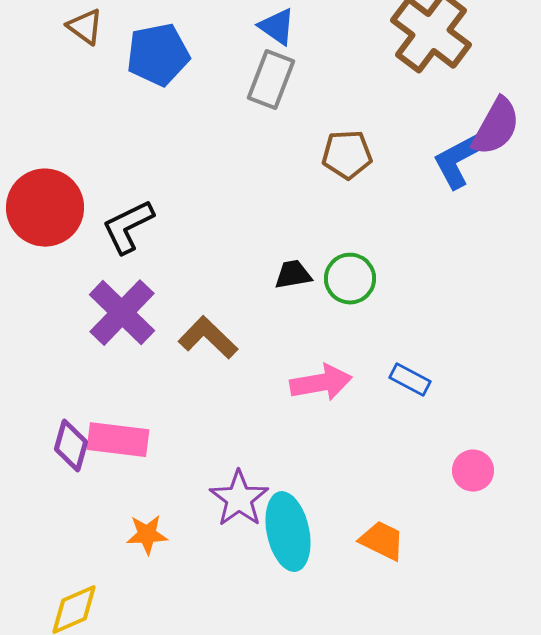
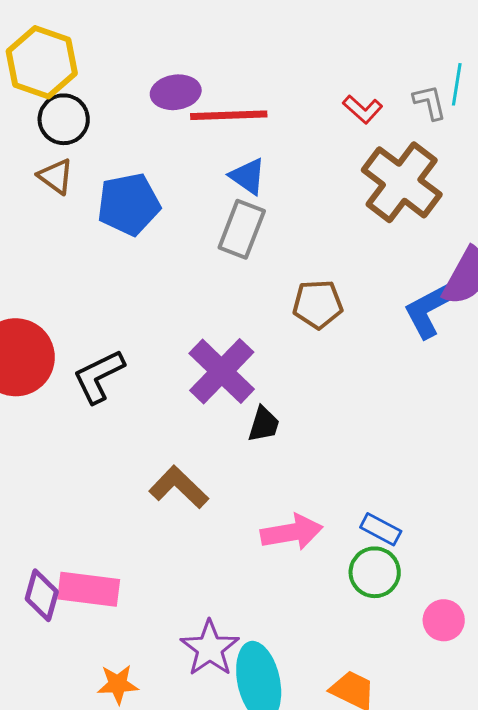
black trapezoid: (293, 275) -> (264, 424), turned 117
green circle: (350, 279) -> (375, 572), moved
purple cross: (122, 313) -> (222, 371), moved

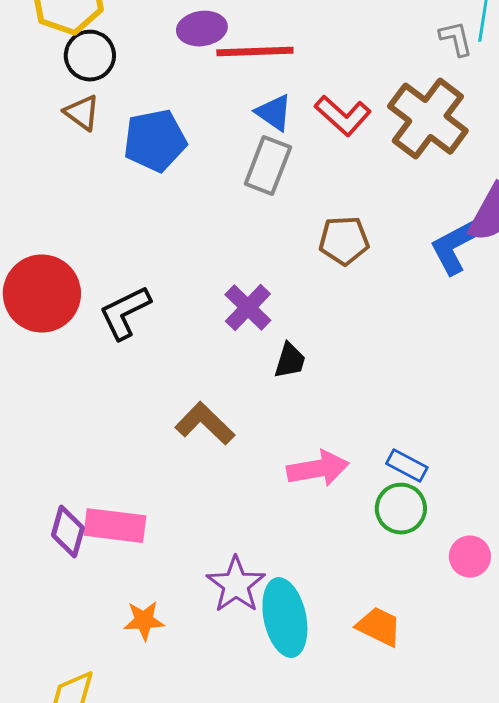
red L-shape: (363, 109) -> (343, 116), moved, size x1.4
purple cross: (222, 371) -> (248, 308), size x0.7

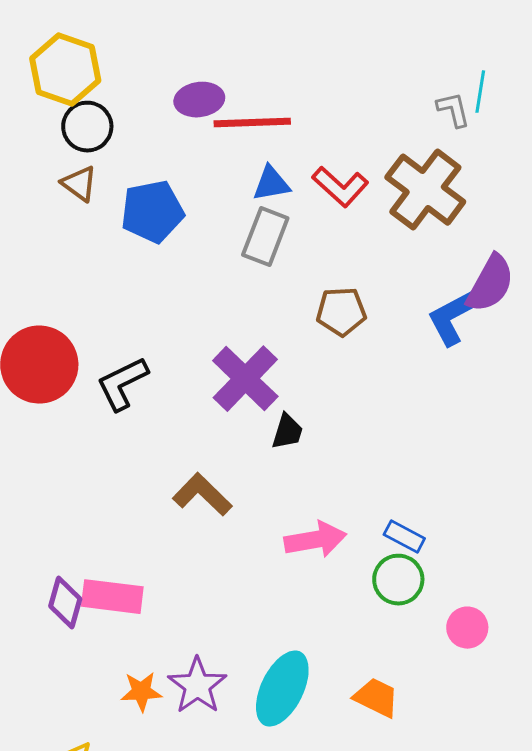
blue triangle: (274, 113) -> (271, 184), turned -45
purple cross: (248, 308) -> (245, 379), size x1.4
purple star: (236, 585) -> (197, 686), moved
cyan ellipse: (285, 618) -> (282, 689), turned 38

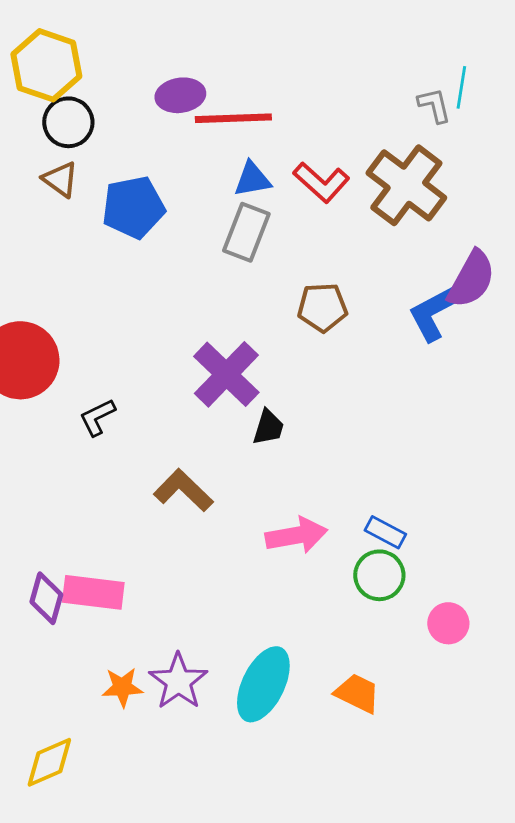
black L-shape: (122, 384) -> (97, 417), moved, size x0.7

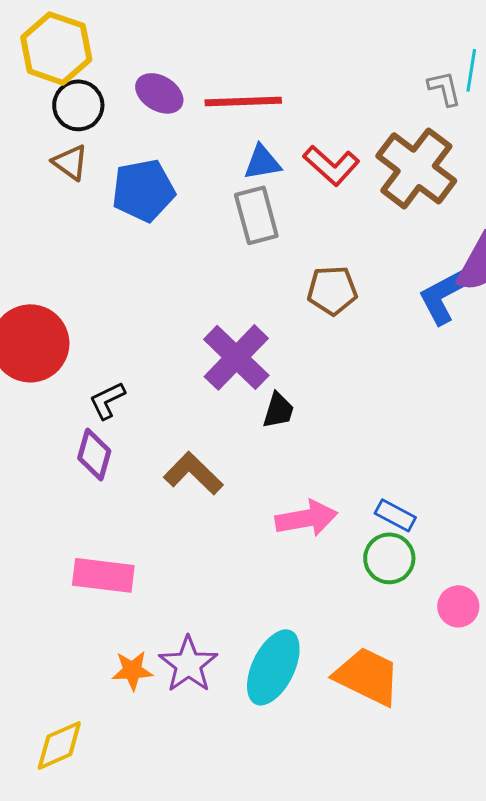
purple ellipse: (180, 95) -> (159, 93), moved, turned 39
gray rectangle: (246, 232) -> (256, 215), turned -36
purple diamond: (46, 598) -> (94, 454), moved
orange trapezoid: (357, 693) -> (367, 676), size x1.5

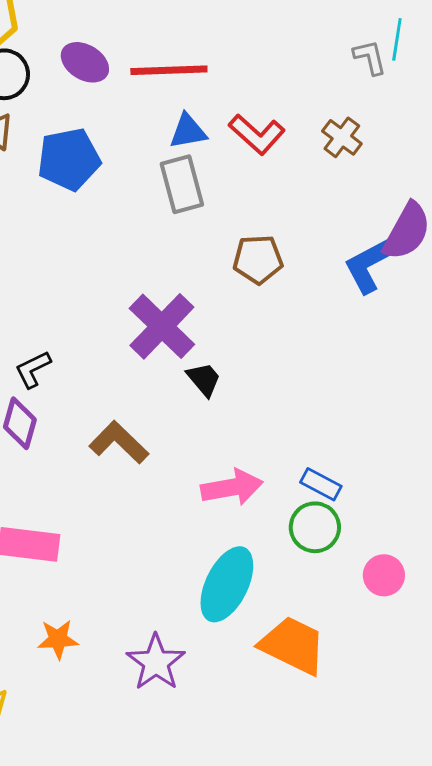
brown cross: (416, 168) -> (342, 137), size x0.5
black trapezoid: (278, 410) -> (204, 379), turned -57
purple star: (188, 664) -> (156, 662), moved
cyan ellipse: (273, 667) -> (227, 584), moved

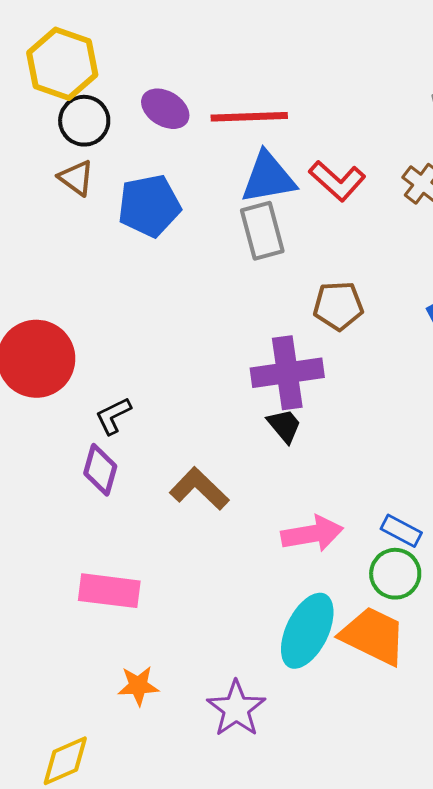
blue triangle: (188, 131) -> (268, 178), size x1.5
purple cross: (162, 326) -> (287, 373), moved, turned 38
orange trapezoid: (293, 645) -> (373, 636), moved

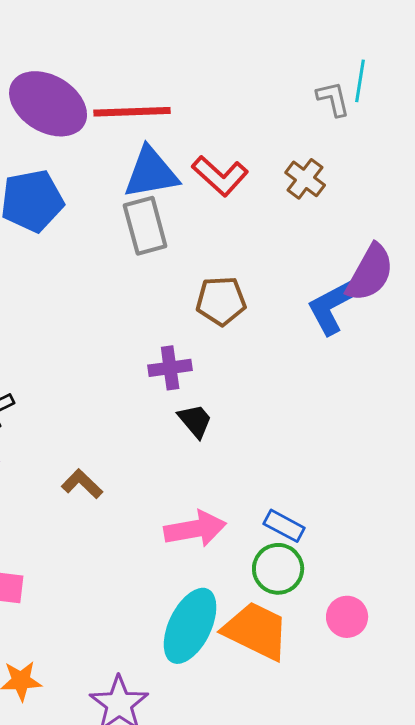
purple ellipse: (165, 109) -> (48, 104), size x1.6
purple cross: (287, 373) -> (170, 368), size x0.6
black trapezoid: (284, 426) -> (195, 421), moved
brown L-shape: (199, 489) -> (82, 484), size x0.7

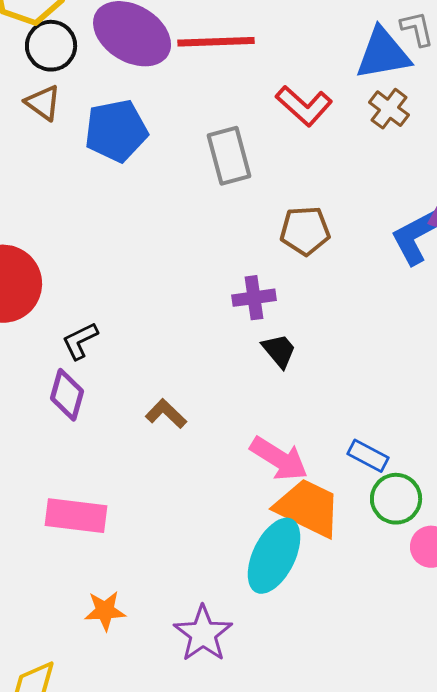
blue triangle: (151, 173) -> (383, 54), moved
pink arrow: (195, 529) -> (279, 459), turned 42
green circle: (278, 569) -> (396, 499), moved
orange trapezoid: (256, 631) -> (308, 508), moved

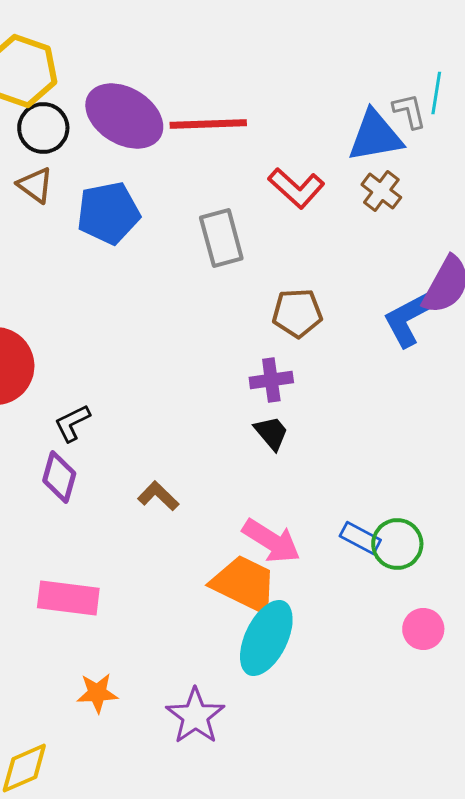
purple cross: (254, 298) -> (271, 380), moved
green circle: (396, 499) -> (397, 544), moved
orange trapezoid: (308, 508) -> (244, 584), moved

